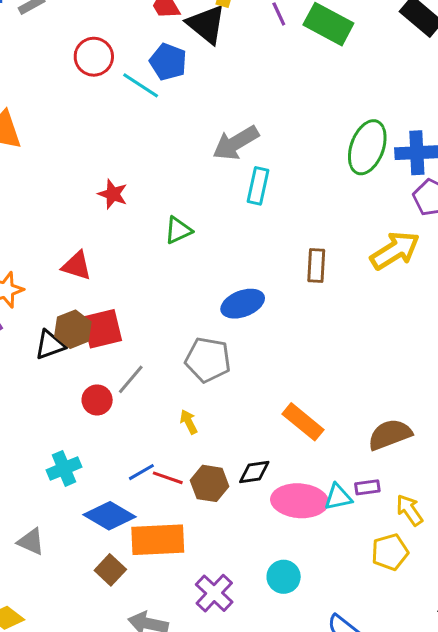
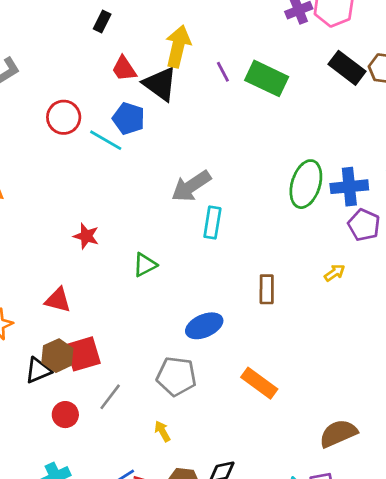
yellow arrow: (395, 250) -> (335, 273), size x0.5
red circle: (97, 400) -> (65, 415), moved
orange rectangle: (303, 422) -> (259, 383), moved

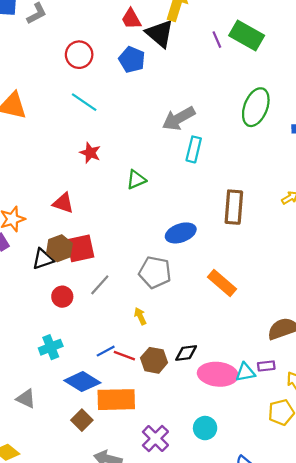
purple line: (223, 72) -> (217, 40), moved
cyan line: (106, 140) -> (84, 102), moved
green ellipse: (306, 184) -> (256, 107), moved
brown rectangle: (267, 289) -> (234, 207), size x1.4

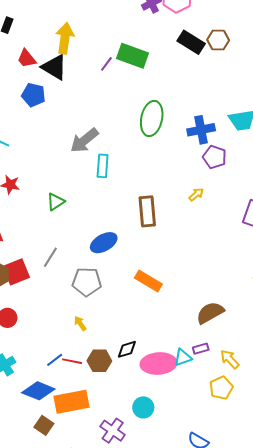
purple line: (217, 40) -> (106, 64), turned 70
gray line: (100, 285) -> (50, 257), moved
cyan circle: (205, 428) -> (143, 407), moved

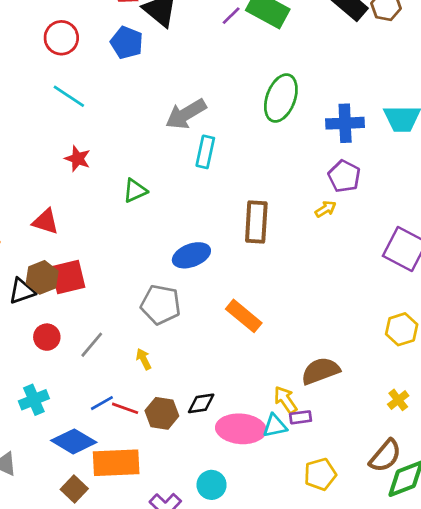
purple pentagon: (215, 157) -> (344, 176), moved
gray line: (50, 257) -> (92, 345), moved
yellow arrow: (230, 359) -> (285, 400), moved

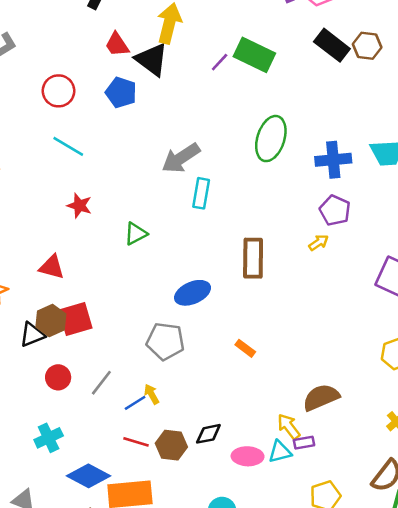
orange rectangle: (244, 316) -> (245, 348), size x0.6
blue line: (102, 403) -> (135, 403), moved
pink ellipse: (241, 429) -> (248, 456), size x0.7

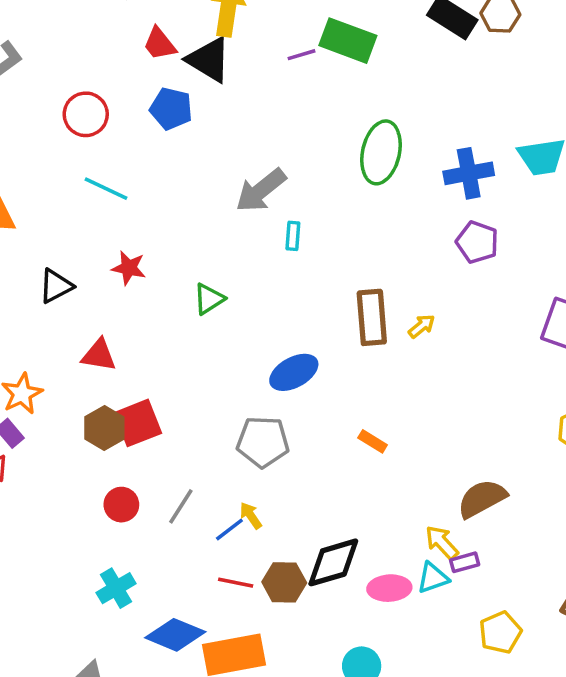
purple line: (220, 62) -> (301, 55), turned 36
cyan rectangle: (201, 193) -> (293, 236), size x0.7
yellow arrow: (319, 243) -> (422, 326), moved
black triangle: (32, 335) -> (56, 286), moved
black diamond: (208, 434) -> (333, 562), size x1.6

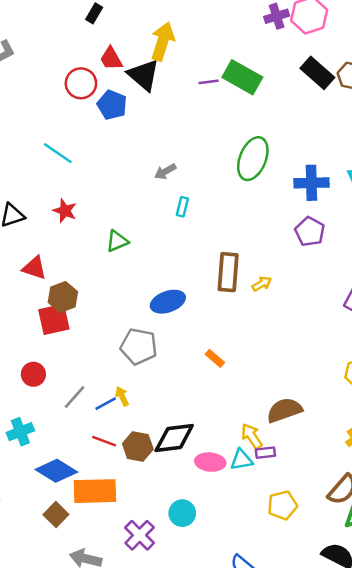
red circle: (86, 114) -> (81, 83), moved
gray arrow: (261, 190) -> (165, 172), size x0.6
brown hexagon: (104, 428) -> (63, 297), moved
gray line: (181, 506) -> (74, 397), moved

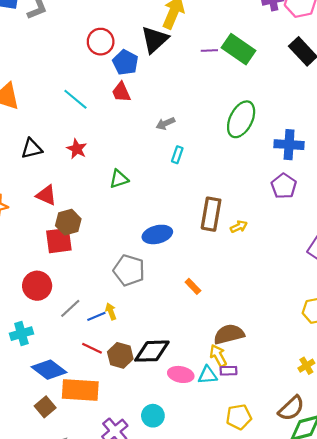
red trapezoid: (111, 59) -> (121, 92), moved
black triangle: (144, 75) -> (155, 40), turned 32
red circle: (33, 374) -> (37, 286), size x1.4
brown semicircle: (284, 410) -> (229, 334), moved

